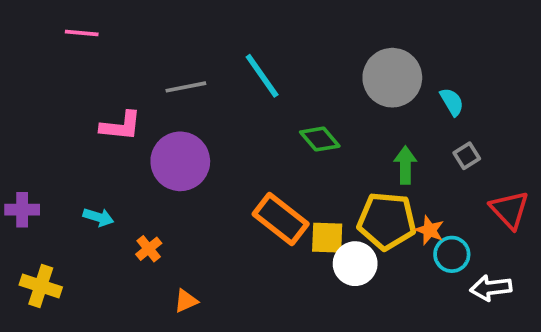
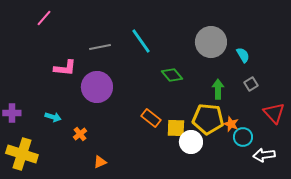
pink line: (82, 33) -> (44, 18), turned -54
orange rectangle: (281, 219) -> (151, 118), size x0.7
yellow cross: (41, 286) -> (22, 154), size x1.4

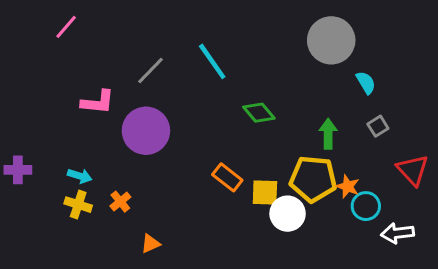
gray circle: (211, 42) -> (331, 40), moved
gray line: (100, 47) -> (150, 70), turned -35
yellow cross: (22, 154) -> (78, 205), moved, size x0.6

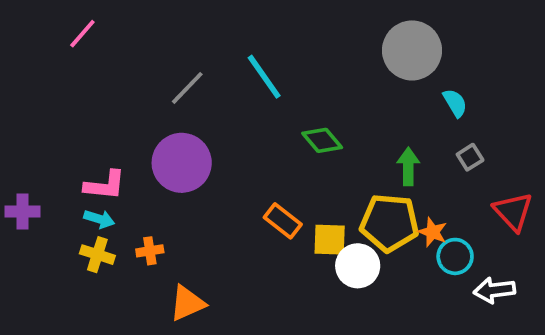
pink L-shape: (98, 102) -> (105, 185), moved
orange cross: (120, 202) -> (150, 251), turned 30
orange triangle: (150, 244) -> (187, 303), size x1.5

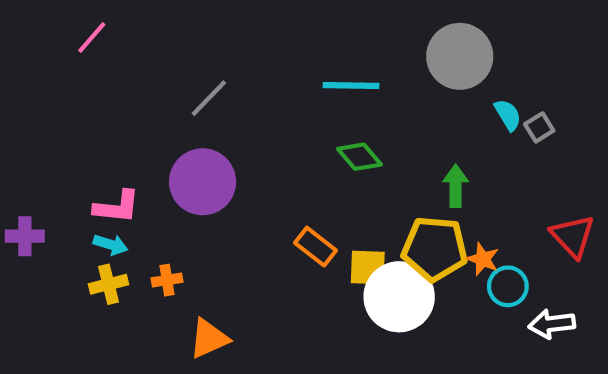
cyan line: (264, 77) -> (351, 86), moved, turned -54
gray square: (470, 157) -> (539, 127), moved
yellow cross: (97, 255) -> (108, 284), turned -32
white circle: (358, 266) -> (399, 297), size x1.4

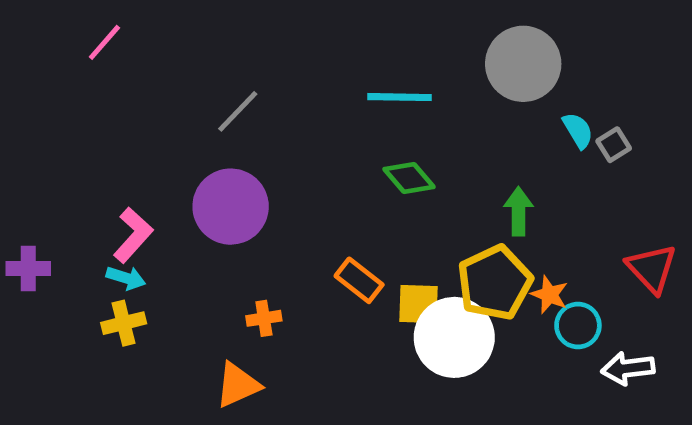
pink L-shape: (117, 207) -> (133, 235), turned -54
yellow pentagon: (435, 249) -> (495, 283), turned -30
orange cross: (167, 280) -> (264, 318), moved

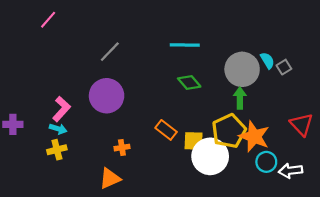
gray circle: (523, 64) -> (242, 69), moved
orange star: (549, 295) -> (254, 137), size x1.8
cyan circle: (578, 326) -> (266, 162), moved

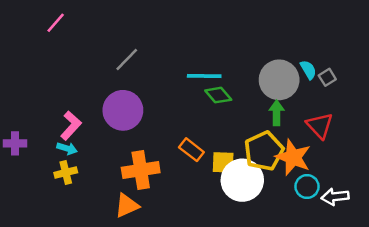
cyan line: (185, 45) -> (204, 76), moved
red triangle: (302, 124) -> (320, 126), moved
orange cross: (122, 148) -> (141, 170), size x2.0

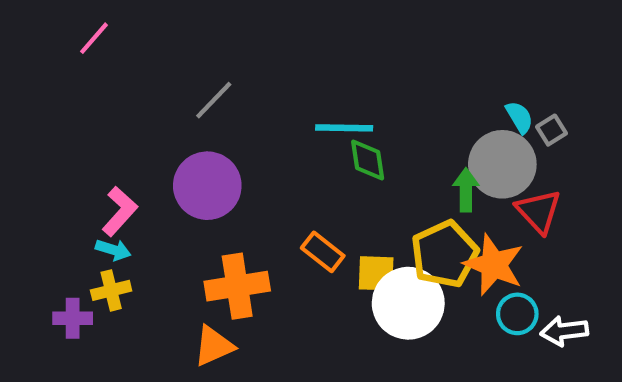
gray circle: (279, 80) -> (502, 164), moved
green diamond: (218, 95) -> (368, 160), turned 32
purple cross: (15, 143) -> (73, 318), moved

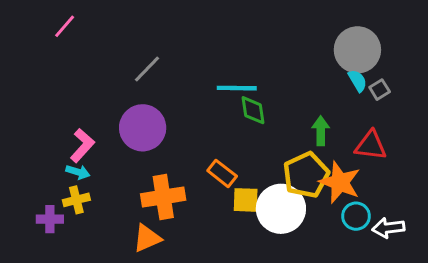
gray circle: (502, 164) -> (357, 50), moved
red triangle: (539, 211) -> (371, 145), turned -40
yellow square: (376, 273) -> (246, 200), moved

